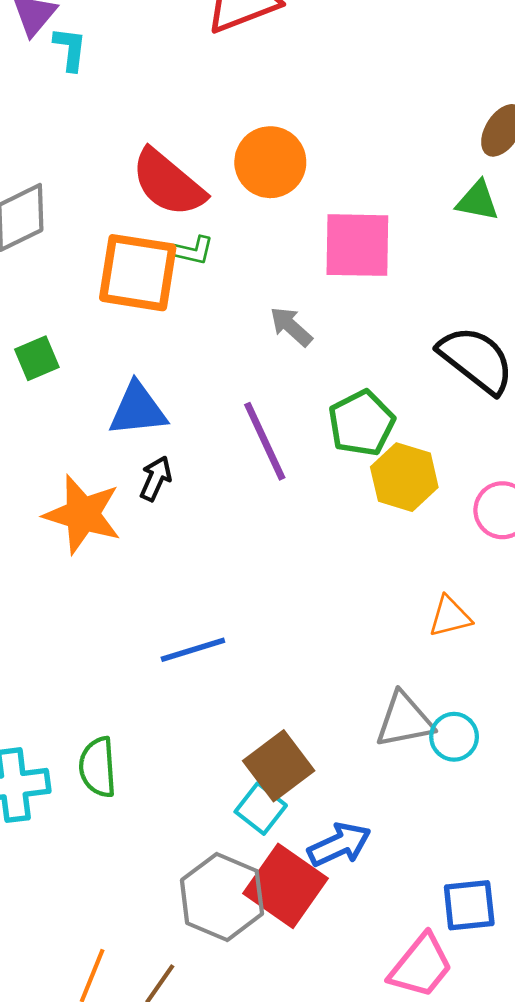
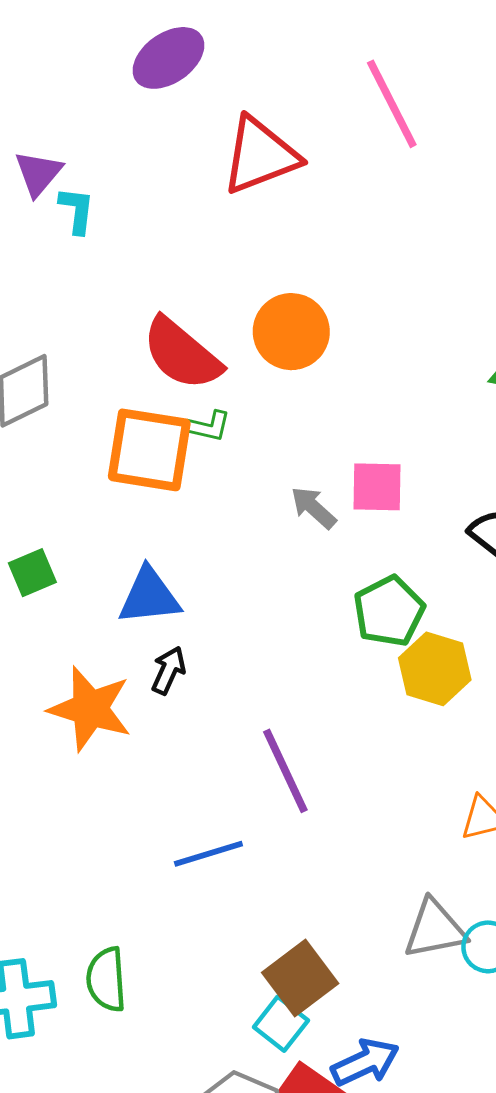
pink square: (357, 245) -> (377, 487), moved, size x0.7
green square: (37, 358) -> (32, 573), moved
purple line: (265, 441) -> (285, 771), moved

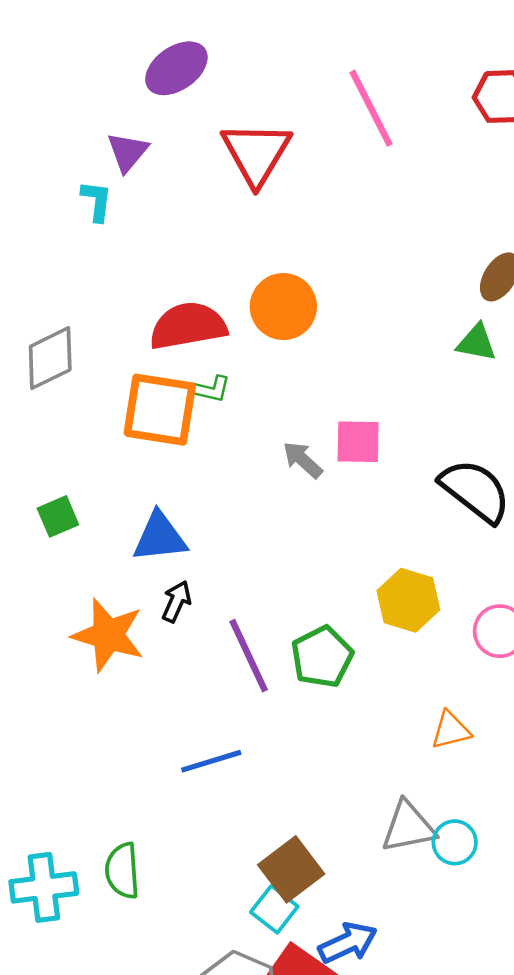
red triangle: (260, 156) -> (256, 153), turned -38
purple triangle: (38, 173) -> (128, 152), moved
red semicircle: (182, 354) -> (188, 326), turned 130
green pentagon: (389, 611) -> (322, 657), moved
purple line: (285, 771) -> (249, 656), moved

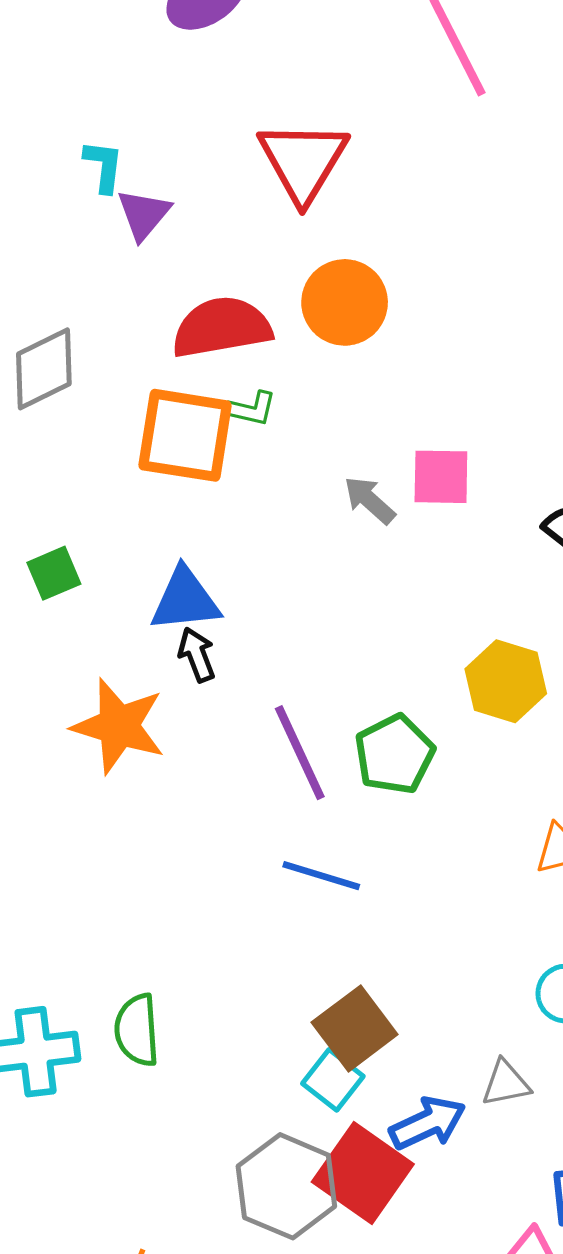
purple triangle: (128, 152) -> (144, 214), moved
red triangle: (256, 153) -> (303, 161), moved
black arrow: (176, 602) -> (197, 655), moved, turned -45
blue line: (211, 761) -> (321, 876), moved, turned 34
gray triangle: (408, 827) -> (506, 1083), moved, size x0.7

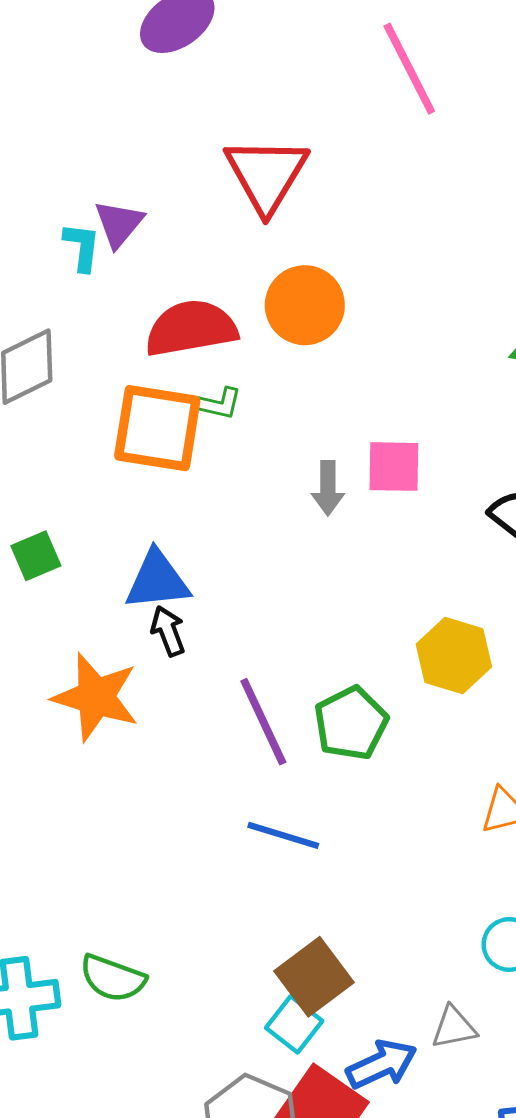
cyan L-shape: (104, 166) -> (82, 247), moved
gray arrow: (369, 500) -> (328, 488), turned -132
green semicircle: (137, 1030) -> (113, 978), turned -66

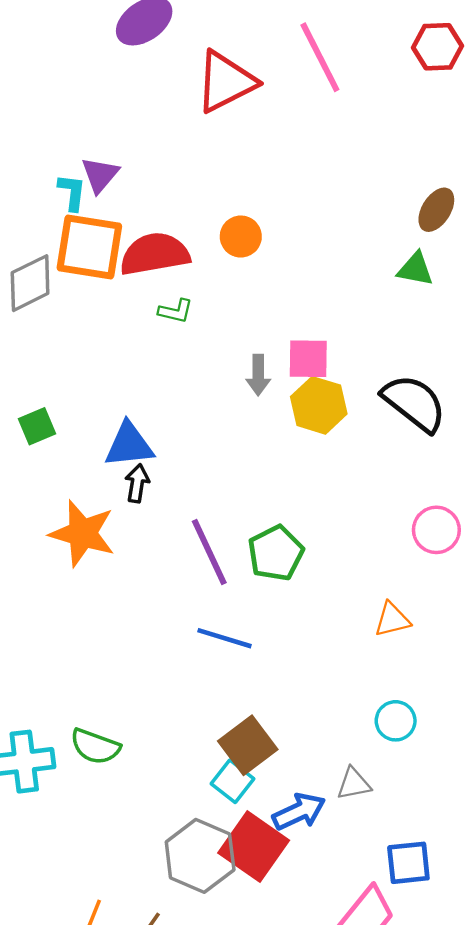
red triangle: (266, 175) -> (226, 82), moved, turned 32
orange circle: (305, 305) -> (241, 237), size x0.7
orange square: (157, 428) -> (89, 247), moved
black arrow: (168, 631) -> (137, 483), turned 30
yellow hexagon: (454, 656) -> (319, 405), moved

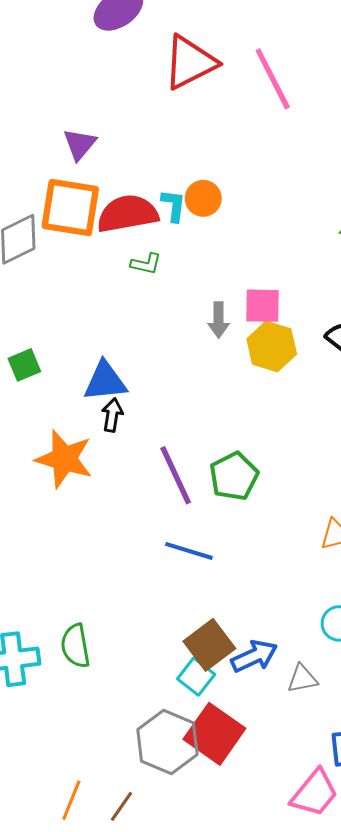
pink line: (320, 57) -> (273, 79), moved
cyan L-shape: (72, 192) -> (174, 205), moved
green semicircle: (95, 746) -> (75, 646), turned 60
blue arrow: (299, 812) -> (254, 656), moved

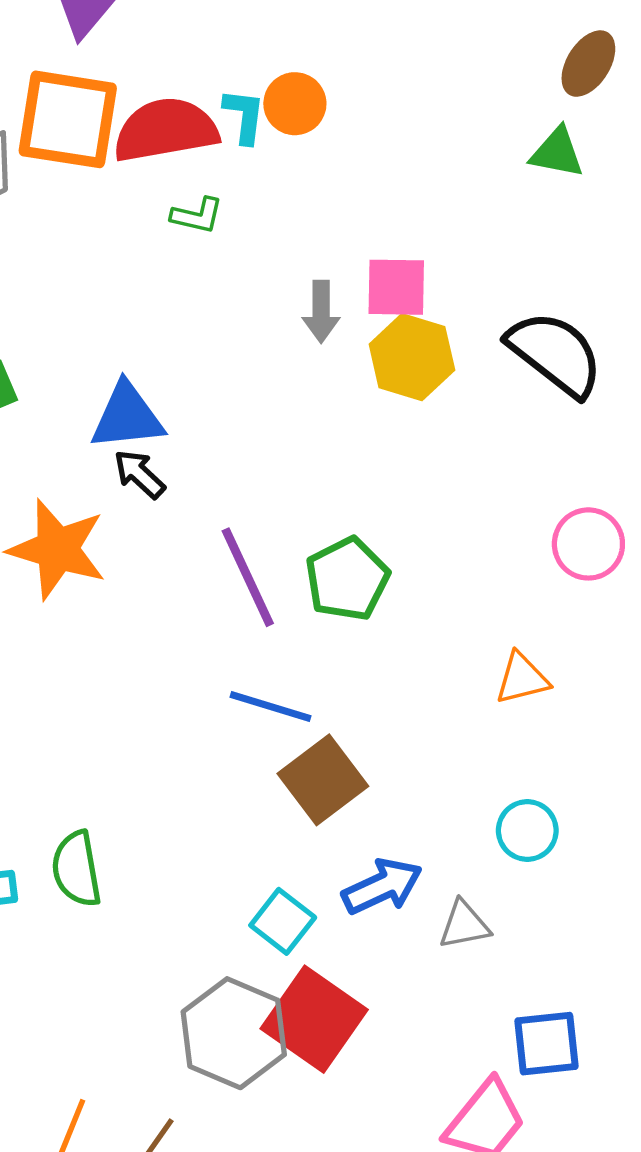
black arrow: (112, 415) -> (139, 474), turned -56
brown square: (209, 645) -> (323, 780), moved

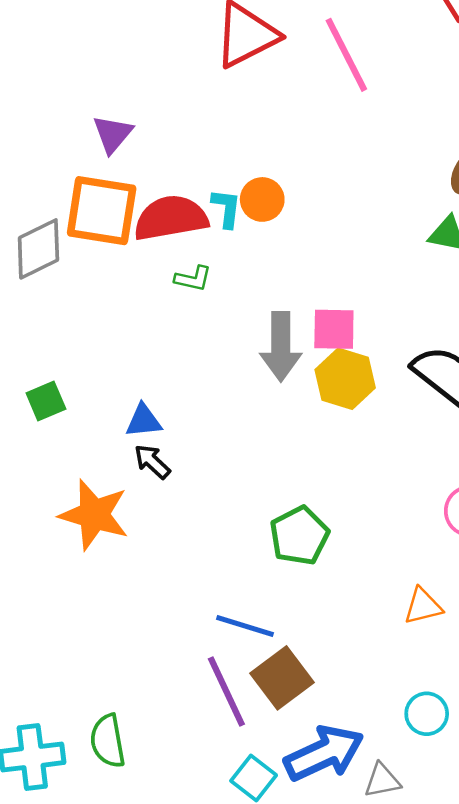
gray arrow: (321, 312) -> (281, 347), size x1.6
blue triangle: (127, 416) -> (144, 421), size x0.7
purple line: (248, 577) -> (226, 691), moved
blue arrow: (382, 886) -> (324, 753), size x1.4

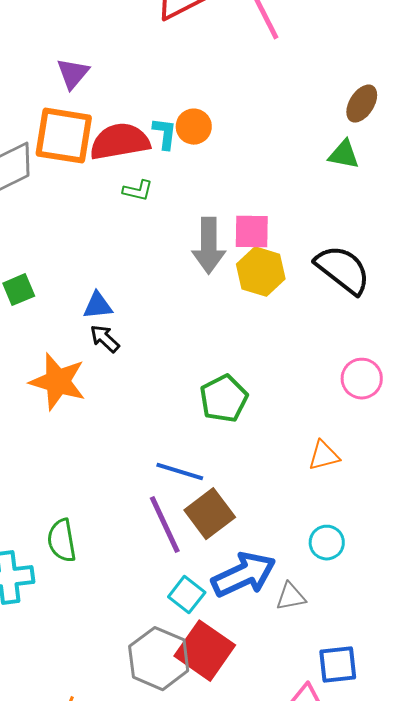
green semicircle: (108, 741) -> (62, 541), moved

